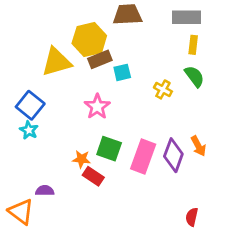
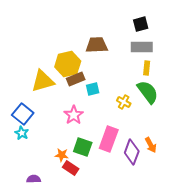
green semicircle: (194, 76) -> (148, 92), size x1.4
pink rectangle: (143, 156) -> (109, 139), moved

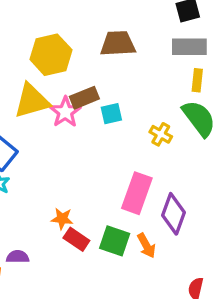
yellow hexagon: (68, 64) -> (51, 55), moved
pink star: (74, 115) -> (65, 112), moved
orange arrow: (151, 145) -> (146, 246), moved
green square: (83, 147) -> (115, 241), moved

